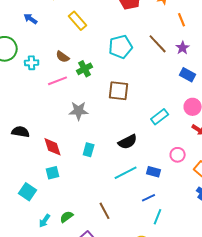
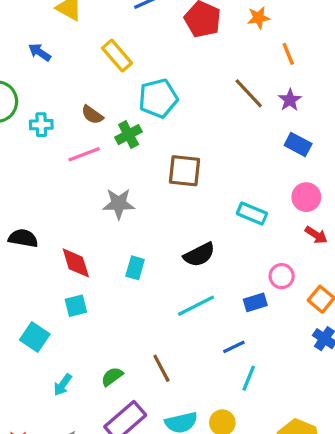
cyan pentagon: (121, 47) -> (158, 98), moved
cyan rectangle: (160, 117) -> (252, 214), turned 60
blue rectangle: (154, 172) -> (255, 302), moved, turned -32
green semicircle: (67, 217) -> (112, 377), moved

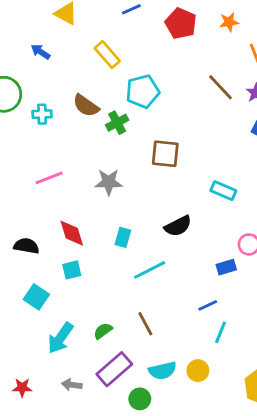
brown semicircle: (92, 115) -> (86, 106), size x1.4
pink line: (84, 154) -> (49, 178), moved
black semicircle: (23, 238) -> (26, 246), moved
cyan line: (196, 306) -> (150, 270), moved
cyan arrow: (63, 385) -> (60, 338), size x1.6

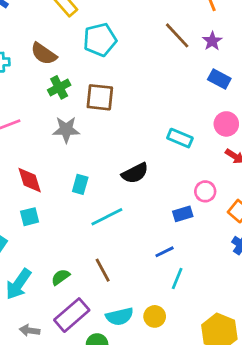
green cross: (117, 123) -> (59, 87), moved
brown square: (165, 154) -> (100, 97), moved

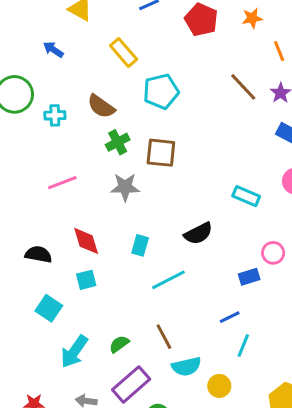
cyan semicircle: (120, 316) -> (186, 367), moved

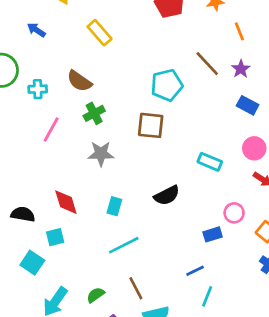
cyan pentagon: (161, 91) -> (167, 85), moved
brown square: (161, 153) -> (151, 125), moved
pink line: (62, 183) -> (51, 129), moved, turned -40
cyan square: (86, 280) -> (55, 237), moved
cyan line: (168, 280) -> (124, 245), moved

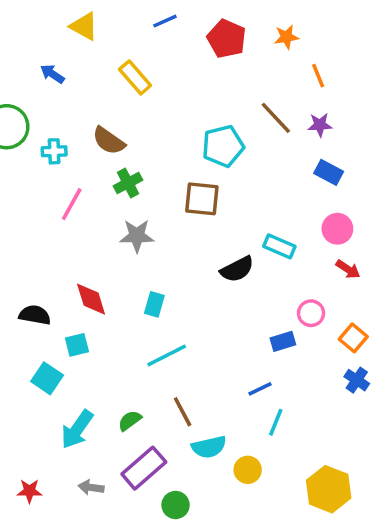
purple star: (241, 69) -> (320, 125), turned 30
black semicircle: (167, 195) -> (237, 269), moved

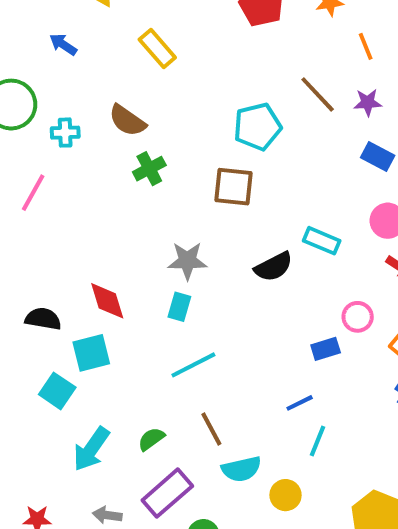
pink line: (72, 204) -> (33, 193), moved
gray star: (137, 236) -> (187, 261), moved
cyan square: (77, 345) -> (91, 353), size x1.4

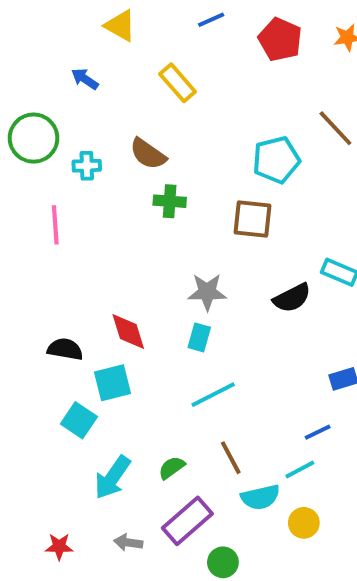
green cross: (149, 169) -> (170, 201), turned 32
pink line: (33, 193) -> (55, 225), turned -33
cyan line: (318, 441) -> (300, 470), moved, turned 40

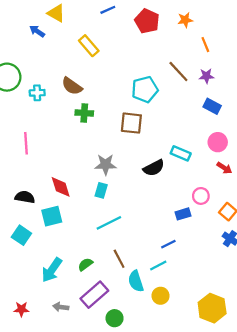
blue arrow: (85, 79) -> (37, 31), moved
pink line: (55, 225) -> (26, 143), moved
cyan square: (79, 420) -> (21, 235), moved
cyan semicircle: (260, 497) -> (136, 281), turned 85

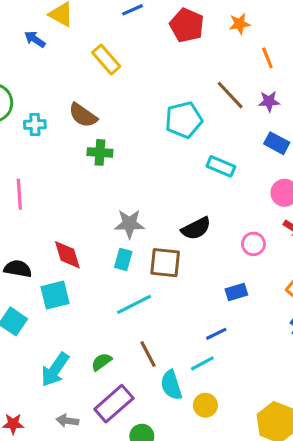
brown square: (131, 123) -> (165, 263), moved
cyan rectangle: (181, 153) -> (221, 166), moved
pink circle: (201, 196) -> (253, 244), moved

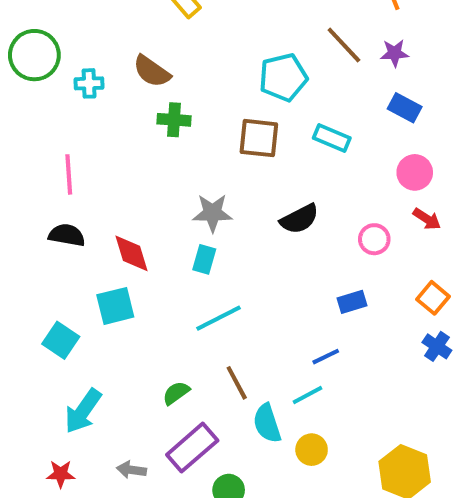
brown square: (165, 263) -> (259, 138), moved
black semicircle: (18, 269) -> (67, 235), moved
cyan arrow: (55, 370) -> (83, 411), moved

